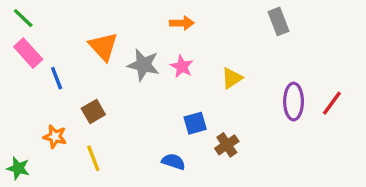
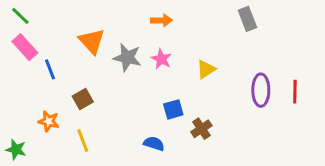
red line: (332, 103) -> (295, 92), turned -35

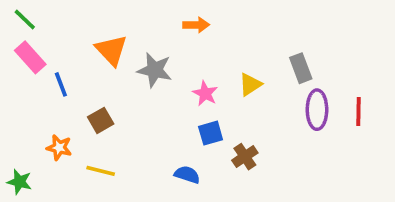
gray rectangle: (247, 19) -> (301, 68), moved
pink star: (161, 59) -> (205, 93), moved
yellow line: (83, 141) -> (101, 171), turned -55

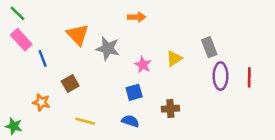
blue square: (211, 133) -> (134, 92), moved
brown cross: (245, 157) -> (170, 109), turned 30
yellow line: (101, 171) -> (85, 121), moved

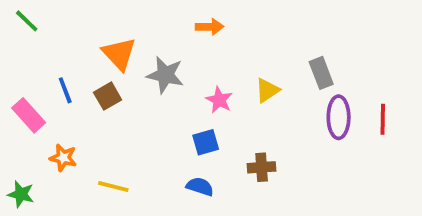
pink rectangle: (21, 40) -> (29, 115), moved
brown square: (70, 84) -> (108, 96), moved
yellow line: (85, 121) -> (113, 187), moved

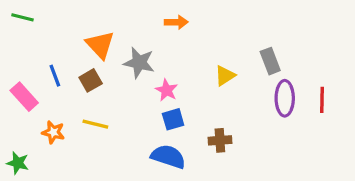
green line: (27, 21) -> (23, 17), turned -30
pink star: (219, 100) -> (167, 90), moved
yellow line: (113, 187) -> (95, 124), moved
blue semicircle: (200, 187) -> (168, 157), size x1.5

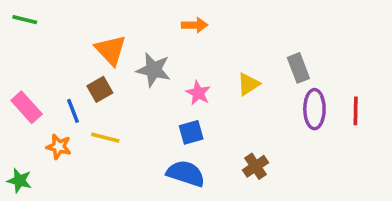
blue line: (55, 76) -> (73, 111), moved
pink star: (167, 90) -> (198, 93), moved
brown cross: (220, 140) -> (255, 166), moved, turned -30

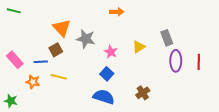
orange arrow: (195, 25) -> (117, 12), moved
blue line: (73, 111) -> (41, 62), turned -72
blue square: (191, 132) -> (107, 74), turned -32

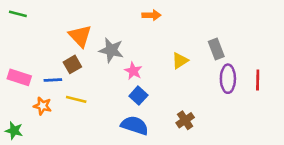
pink star: (111, 52) -> (133, 71), moved
pink rectangle: (15, 60) -> (19, 77), turned -30

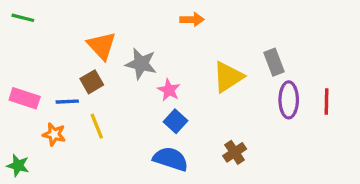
yellow triangle: (180, 61) -> (228, 77), size x1.5
yellow line: (76, 99) -> (97, 126), turned 54

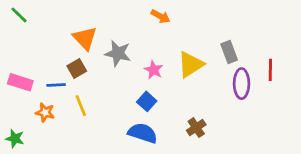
green line: (23, 18) -> (19, 15), turned 30
orange arrow: (192, 19) -> (160, 16), turned 30
pink star: (169, 90) -> (154, 70), moved
red line: (326, 102) -> (270, 70), moved

